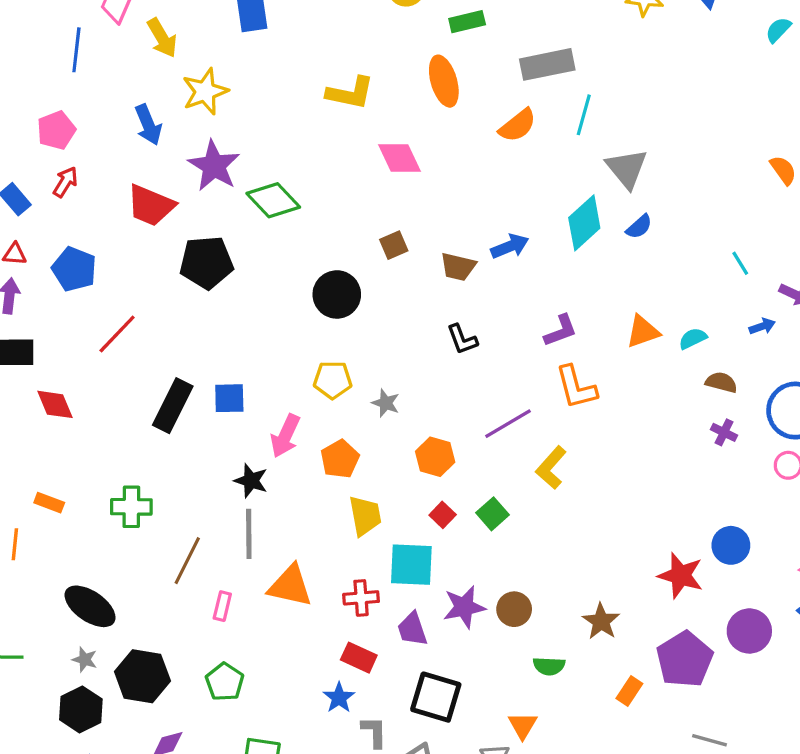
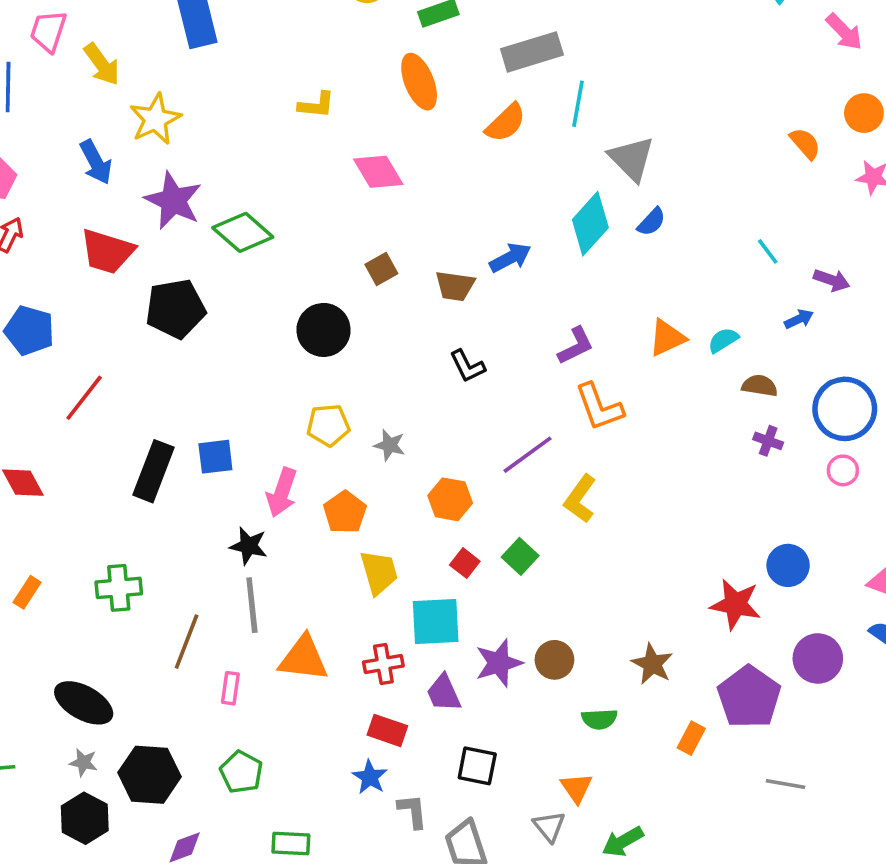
yellow L-shape: (350, 93) -> (316, 105), size x0.7
orange rectangle: (49, 503) -> (27, 592), turned -72
black square: (436, 697) -> (477, 766), size x0.7

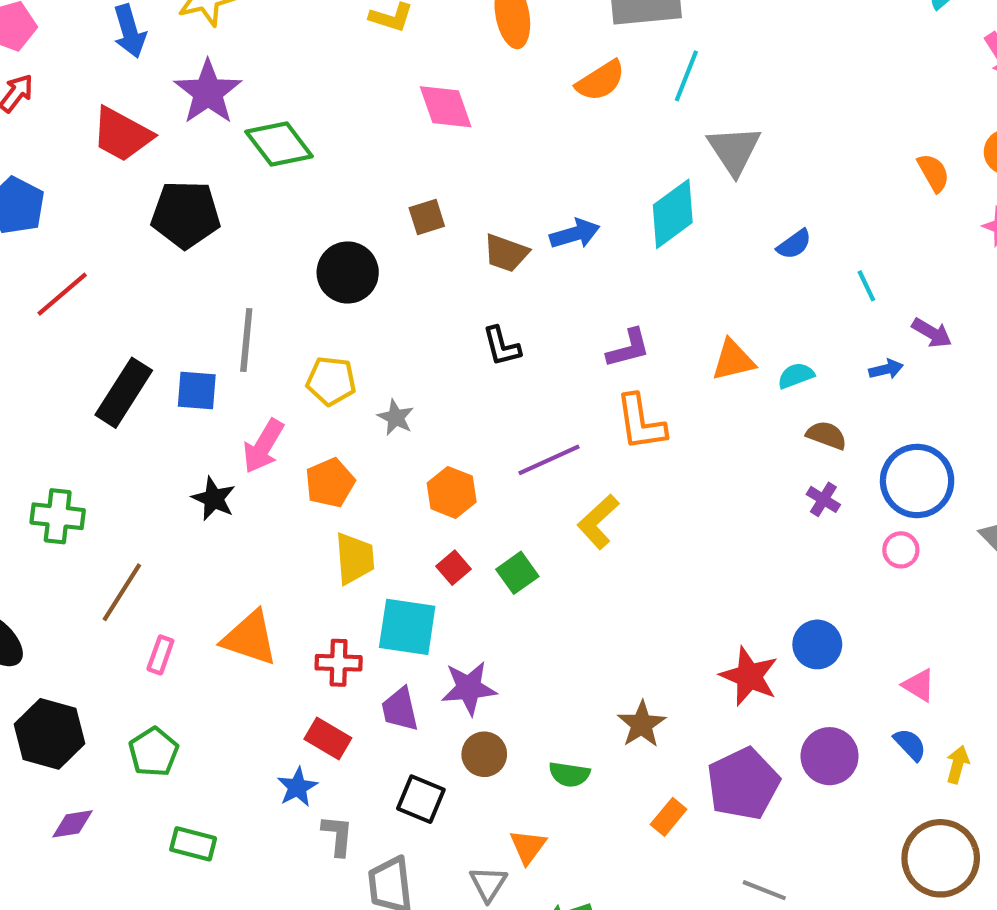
blue semicircle: (652, 222) -> (794, 244), moved
gray line: (252, 605) -> (246, 340), moved
brown circle: (554, 660) -> (484, 754), moved

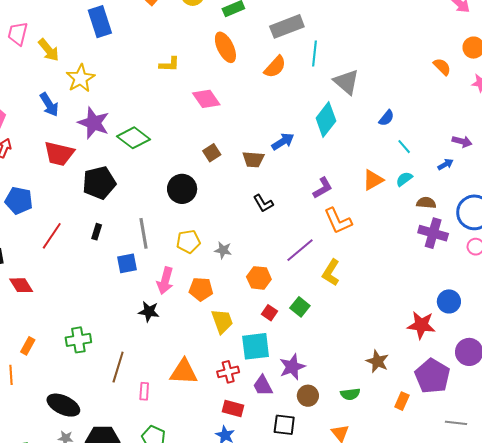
cyan line: (866, 286) -> (404, 147), moved
black rectangle: (124, 393) -> (97, 232), moved, size x0.5
orange pentagon: (330, 483) -> (201, 289), turned -30
purple cross: (823, 499) -> (433, 233), size x1.8

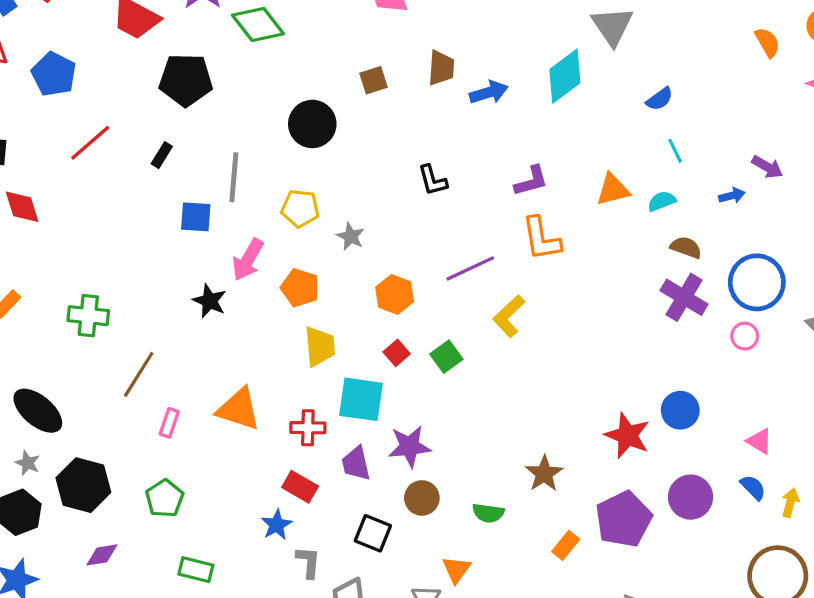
brown trapezoid: (253, 159) -> (441, 68), moved, turned -105

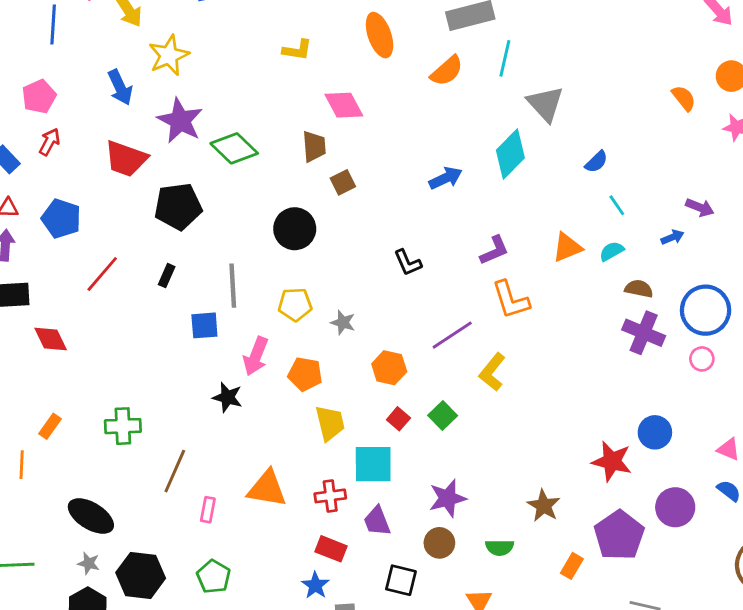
brown trapezoid: (441, 68) -> (314, 146), moved
purple star: (409, 446) -> (448, 498), moved

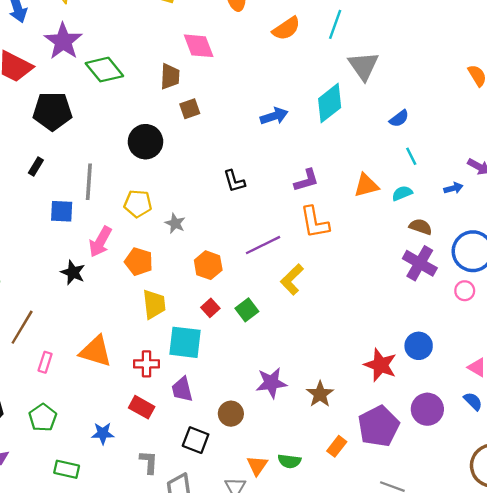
purple star: (448, 498) -> (271, 383), moved
green semicircle: (500, 547) -> (289, 461), moved
blue star: (315, 585) -> (103, 433), moved, turned 30

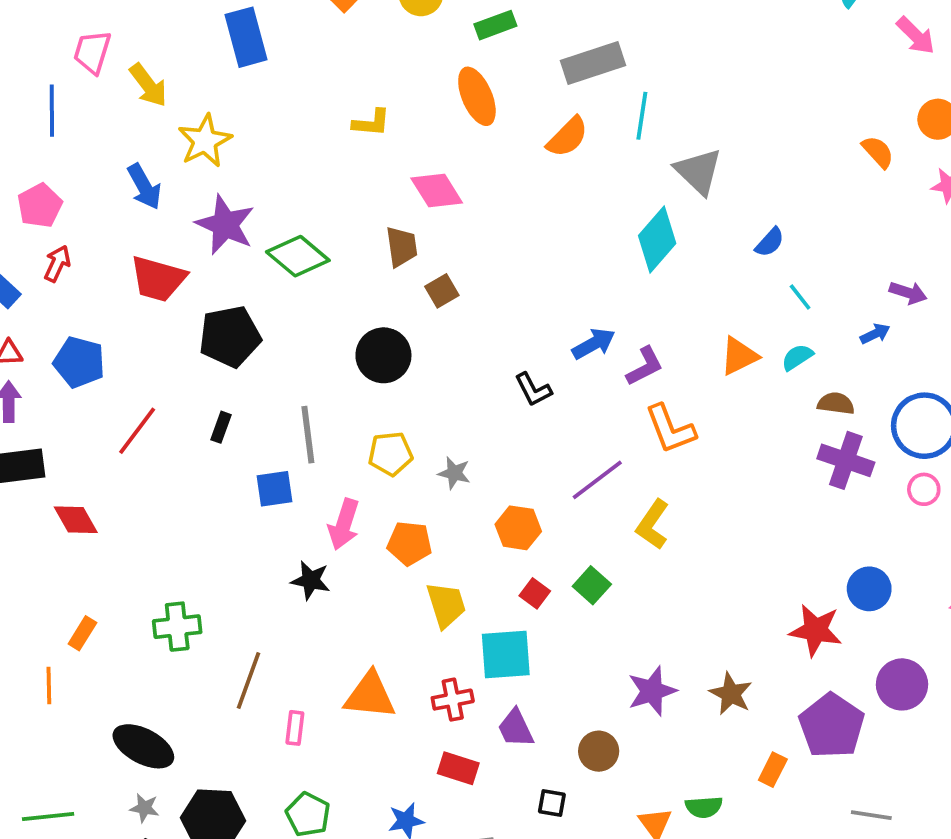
blue arrow: (274, 116) -> (594, 344), moved
black square: (196, 440) -> (552, 803), size x0.7

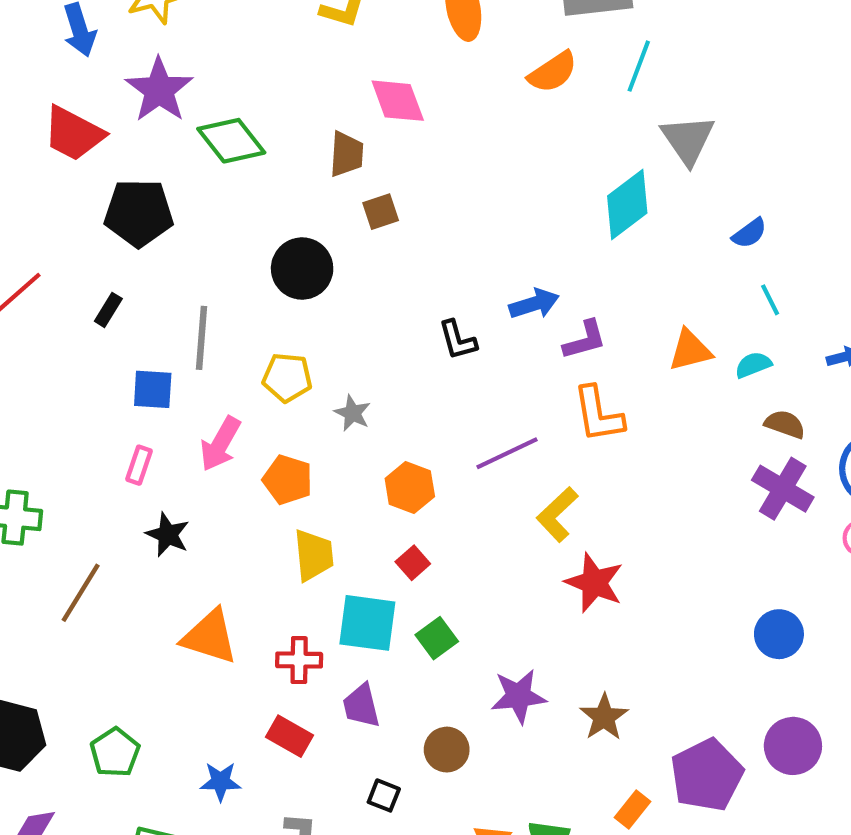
black star: (311, 580) -> (168, 535), moved
green square: (592, 585) -> (437, 638), moved
red star: (816, 630) -> (594, 583), moved
pink rectangle: (295, 728) -> (139, 465), moved

